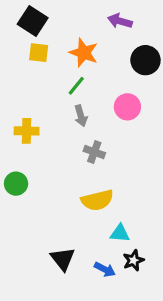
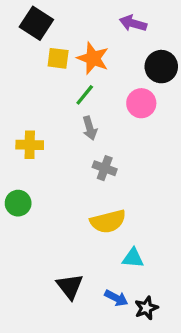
yellow square: (39, 53) -> (58, 58), moved
pink circle: (127, 107) -> (141, 103), moved
black star: (133, 260) -> (146, 308), moved

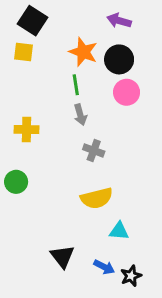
yellow square: (58, 58) -> (24, 52), moved
black circle: (161, 67) -> (119, 59), moved
green line: (85, 95) -> (76, 85), turned -48

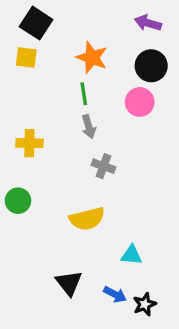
purple arrow: (119, 21) -> (148, 23), moved
black circle: (119, 59) -> (151, 66), moved
yellow semicircle: (97, 198) -> (87, 219), moved

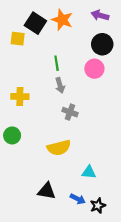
black square: (36, 23) -> (35, 23), moved
orange star: (92, 58) -> (62, 20), moved
black triangle: (69, 283) -> (47, 191), turned -42

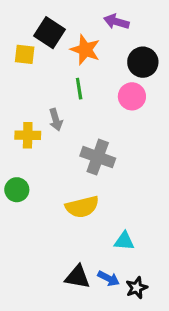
purple arrow: (100, 15) -> (116, 22), moved
orange star: (62, 20) -> (85, 50), moved
gray arrow: (60, 85) -> (56, 120), moved
gray cross: (70, 112) -> (98, 157), size x1.5
black triangle: (47, 191) -> (77, 277), moved

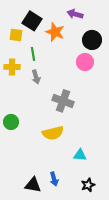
green line: (79, 89) -> (33, 54), moved
yellow cross: (28, 135) -> (12, 67), moved
black triangle: (77, 277) -> (33, 185), moved
blue arrow: (109, 278) -> (54, 179), moved, turned 48

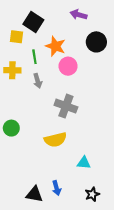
orange star: (55, 32) -> (55, 46), moved
pink circle: (85, 62) -> (68, 66), moved

